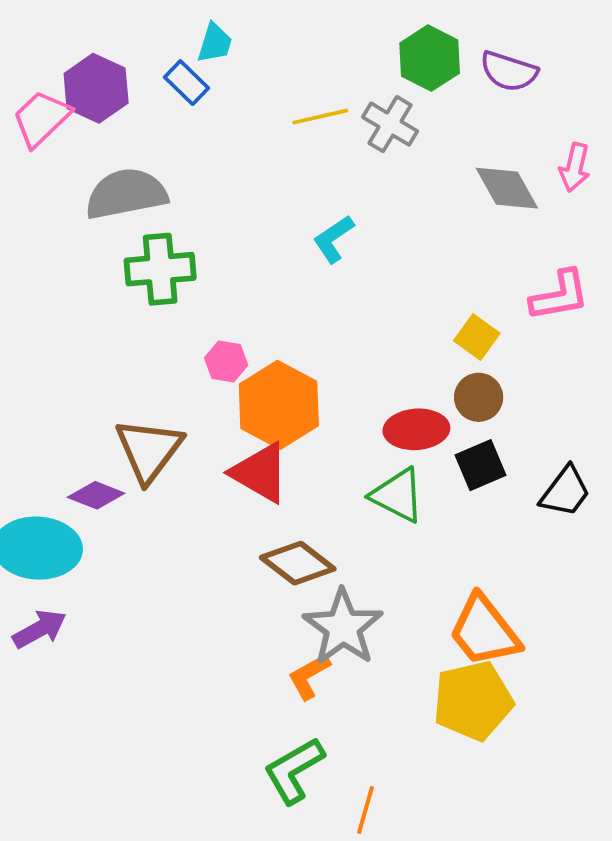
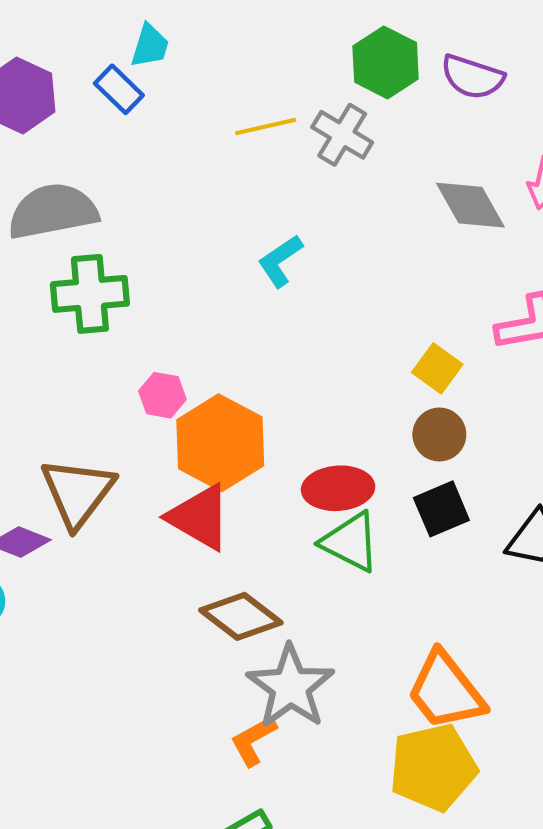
red ellipse: (416, 429) -> (338, 488), moved

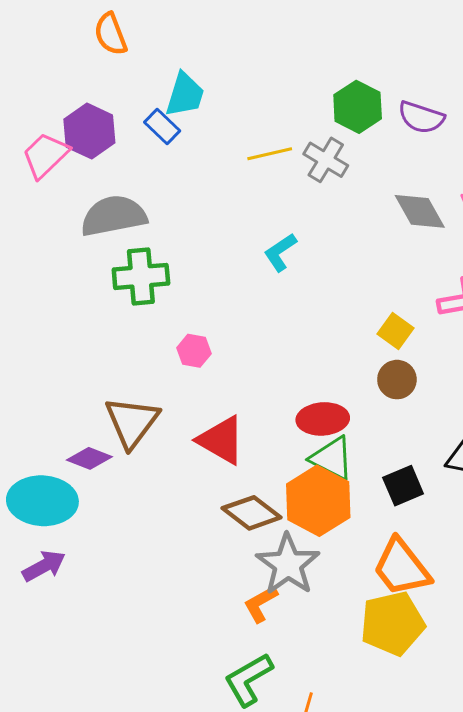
cyan trapezoid: (150, 46) -> (185, 95), size x1.4
orange hexagon: (220, 443) -> (318, 501), moved
black square: (441, 509) -> (403, 486), moved

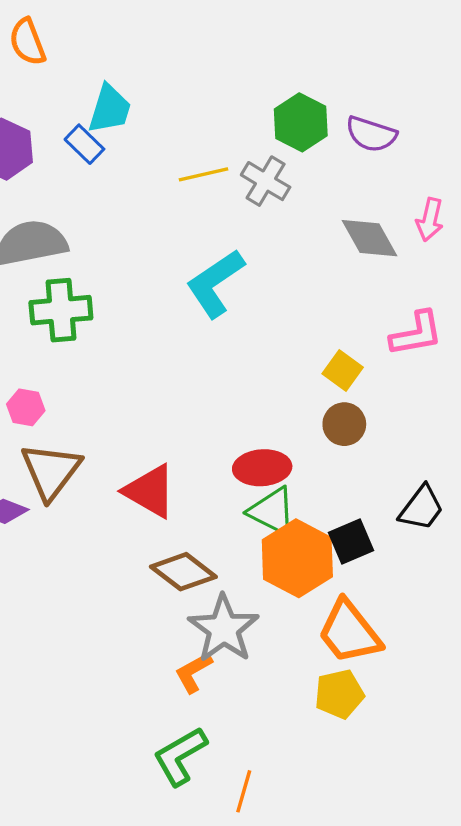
cyan L-shape: (280, 252) -> (215, 283), size x1.6
pink hexagon: (194, 351) -> (26, 407), moved
orange hexagon: (318, 501) -> (297, 558), moved
yellow pentagon: (392, 623) -> (339, 694), size x0.7

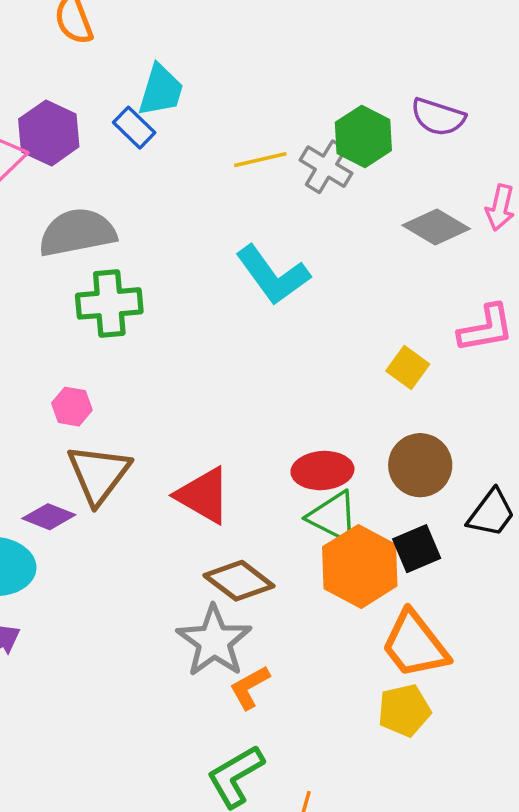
green hexagon: (301, 122) -> (363, 136), moved
gray diamond: (369, 238) -> (436, 227), turned -30
cyan L-shape: (215, 283) -> (273, 275), turned -92
brown circle: (344, 424) -> (420, 465), moved, size x1.4
gray star: (224, 629) -> (214, 641), moved

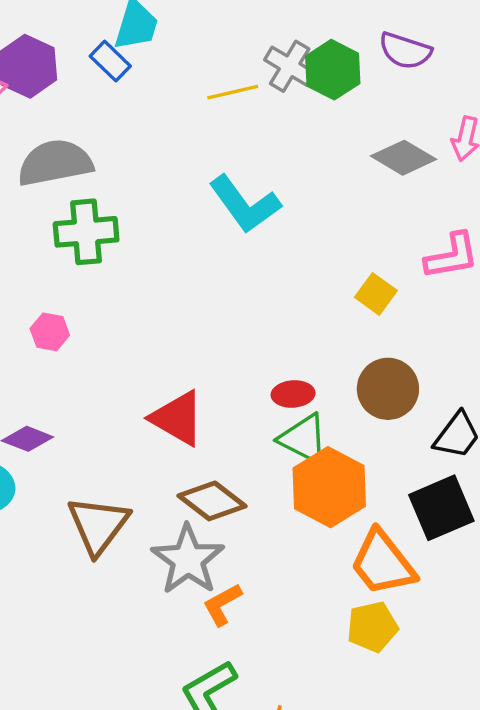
gray cross: (326, 167) -> (290, 66), moved
red ellipse: (322, 471) -> (293, 394), size x0.7
brown triangle: (99, 474) -> (98, 525), moved
black square: (417, 549) -> (441, 508), moved, size x1.4

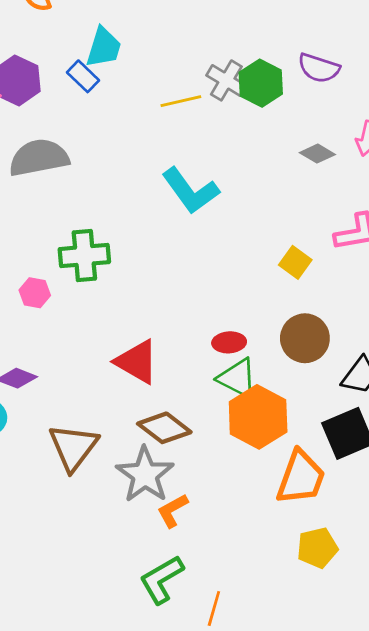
gray diamond: (403, 158) -> (317, 154), size x0.7
green cross: (86, 232) -> (84, 256), moved
orange trapezoid: (383, 563) -> (301, 477), turned -122
yellow pentagon: (372, 627) -> (317, 548), moved

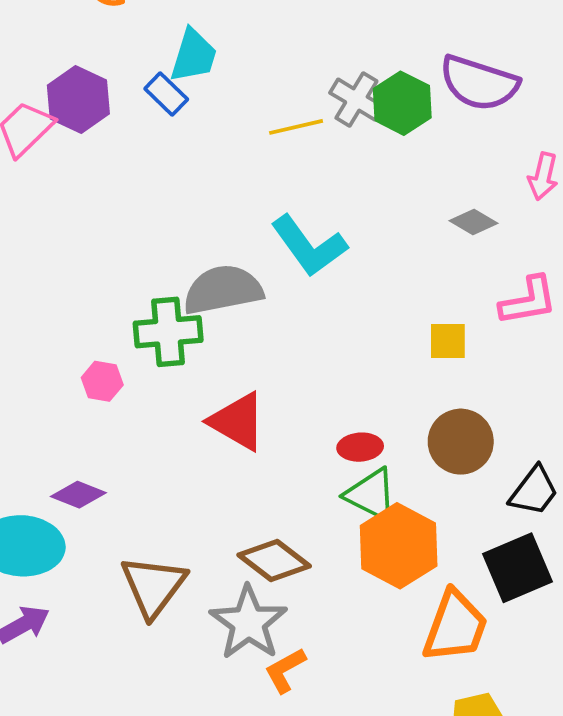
purple semicircle: (319, 68) -> (479, 83), size x1.4
gray diamond: (317, 154) -> (474, 222), moved
gray semicircle: (39, 158) -> (223, 290), moved
yellow square: (295, 262) -> (448, 341), turned -36
red triangle: (137, 362) -> (238, 421), moved

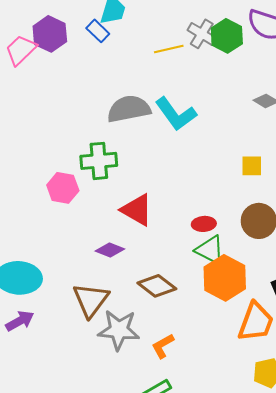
gray semicircle: (223, 290) -> (129, 109), moved
pink hexagon: (102, 381) -> (63, 188), size x1.4
purple diamond: (78, 495) -> (110, 250), moved
gray star: (249, 623) -> (119, 330), moved, turned -30

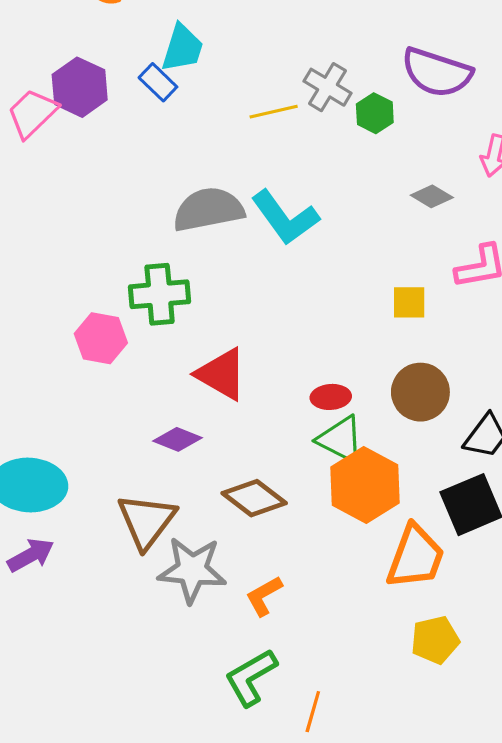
green hexagon: (227, 36) -> (375, 113), moved, size x0.7

